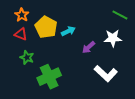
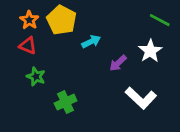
yellow pentagon: (46, 27) -> (62, 20), moved
white star: (113, 38) -> (150, 51), turned -30
green cross: (49, 77) -> (66, 102), size x0.7

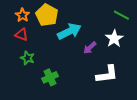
cyan arrow: (91, 42) -> (69, 31), size x1.6
white L-shape: (141, 98) -> (107, 74), turned -50

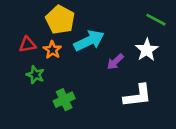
orange star: (22, 15) -> (52, 50), moved
red triangle: (21, 35) -> (27, 45), turned -32

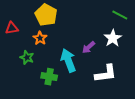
cyan arrow: (89, 41) -> (68, 60), moved, turned -85
red triangle: (27, 45) -> (12, 28), moved
green cross: (64, 100) -> (49, 77), turned 35

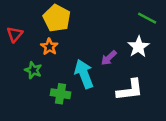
red triangle: (12, 28) -> (15, 34), turned -40

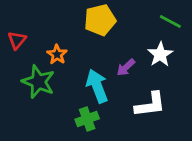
yellow pentagon: (57, 18) -> (100, 20), moved, turned 30
green star: (33, 70) -> (38, 82), size x1.6
green cross: (60, 94) -> (87, 119), moved, turned -30

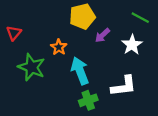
orange star: (57, 54) -> (59, 47), moved
purple arrow: (126, 67) -> (102, 35), moved
green cross: (87, 119) -> (88, 100), moved

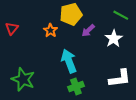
orange star: (59, 47) -> (51, 30), moved
green star: (32, 67) -> (23, 79), moved
white L-shape: (124, 86) -> (120, 78), moved

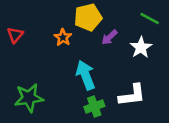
white L-shape: (120, 78) -> (132, 95), moved
green star: (23, 79) -> (29, 98), turned -30

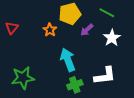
green line: (150, 19) -> (107, 13), moved

